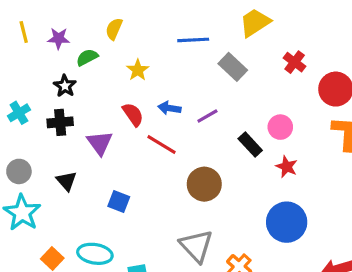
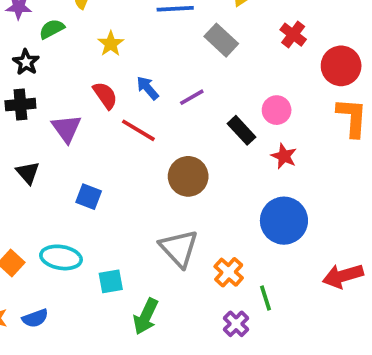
blue arrow: (169, 108) -> (148, 88), turned 40

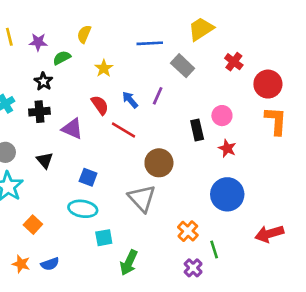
purple line: (192, 97) -> (158, 96), moved, turned -36
purple triangle: (67, 128) -> (72, 129), turned -30
black rectangle: (242, 130) -> (197, 130), turned 30
gray triangle: (179, 248) -> (142, 198), moved
cyan ellipse: (61, 257) -> (83, 209), moved

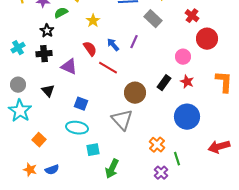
red circle: (268, 84) -> (207, 39), moved
orange L-shape: (276, 121) -> (224, 82), moved
black rectangle: (197, 130) -> (164, 83), moved, turned 49

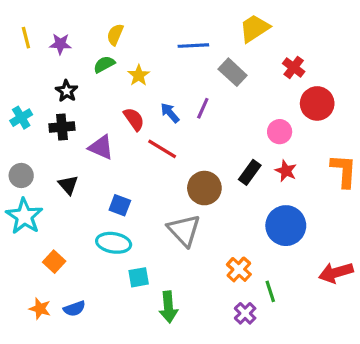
green semicircle: (61, 13) -> (104, 64), moved
green arrow: (112, 169) -> (168, 307), turned -30

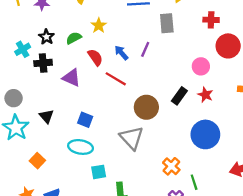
green semicircle: (104, 64) -> (74, 38), moved
red cross: (294, 67) -> (211, 20), turned -35
gray rectangle: (233, 72) -> (167, 23), turned 42
cyan cross: (21, 118) -> (23, 49), moved
black triangle: (68, 185) -> (46, 116), moved

